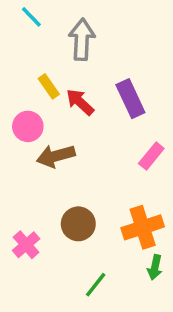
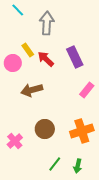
pink circle: (28, 126) -> (13, 63), moved
green arrow: (155, 267) -> (78, 166), moved

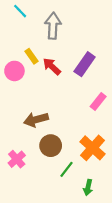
purple rectangle: (75, 57) -> (85, 64), turned 60
brown arrow: (32, 90) -> (36, 120), moved
orange cross: (82, 131) -> (92, 148), turned -30
green line: (55, 164) -> (66, 169), moved

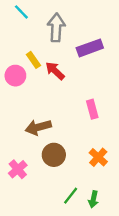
purple rectangle: (85, 64) -> (90, 48), moved, turned 35
pink rectangle: (98, 102) -> (92, 109), moved, turned -54
orange cross: (92, 148) -> (98, 157), size x0.7
green line: (66, 169) -> (71, 196), moved

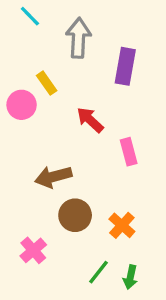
purple rectangle: (90, 48) -> (125, 66), turned -60
red arrow: (55, 71) -> (90, 120), moved
orange cross: (98, 157) -> (122, 225), moved
pink cross: (18, 169) -> (33, 250), moved

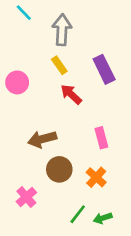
purple rectangle: (125, 66) -> (104, 69), moved, turned -36
yellow rectangle: (47, 83) -> (59, 65), moved
pink rectangle: (129, 152) -> (101, 138), moved
green arrow: (130, 277) -> (103, 218), turned 60

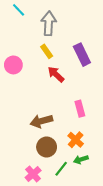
brown arrow: (42, 139) -> (41, 121), moved
brown circle: (59, 169) -> (47, 147), moved
pink cross: (26, 197) -> (33, 174), moved
green arrow: (103, 218) -> (81, 159), moved

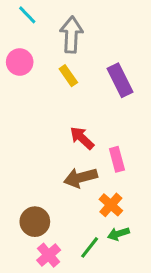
pink circle: (13, 65) -> (20, 62), moved
red arrow: (56, 74) -> (82, 138), moved
brown arrow: (41, 121) -> (80, 178), moved
brown circle: (47, 147) -> (35, 222), moved

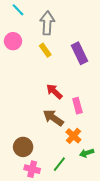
brown arrow: (80, 178) -> (53, 118), turned 50
green arrow: (118, 234) -> (87, 153), moved
pink cross: (49, 255) -> (32, 169), turned -35

